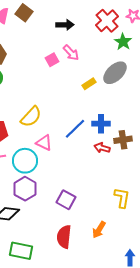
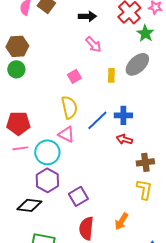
pink square: (52, 60) -> (74, 76), moved
yellow rectangle: (89, 84) -> (111, 75), turned -56
yellow semicircle: (31, 117) -> (69, 107), moved, turned -55
brown cross: (123, 140) -> (145, 162), moved
purple square: (66, 200) -> (78, 196), moved, turned 30

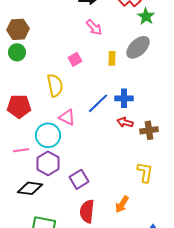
yellow semicircle: (69, 107) -> (55, 85), moved
pink line: (20, 148) -> (21, 150), moved
brown cross: (145, 162) -> (149, 130), moved

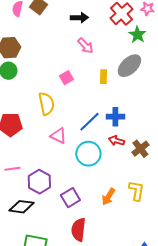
brown cross: (149, 130) -> (140, 149), turned -30
cyan circle: (48, 135) -> (88, 154), moved
orange arrow: (122, 204) -> (108, 197), moved

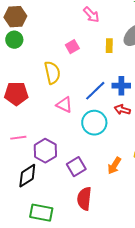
black diamond: (21, 207) -> (27, 176), turned -40

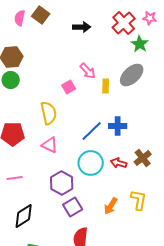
pink arrow: (91, 15) -> (88, 71), moved
pink triangle: (64, 105) -> (50, 145), moved
red arrow: (122, 110) -> (119, 163), moved
purple hexagon: (45, 151) -> (62, 183), moved

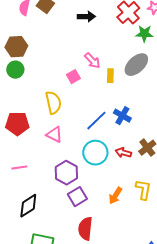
green star: (140, 44) -> (144, 34), turned -30
blue cross: (118, 126) -> (122, 116), turned 30

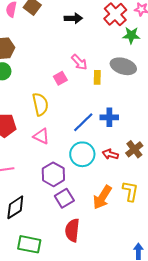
gray ellipse: (136, 65) -> (123, 66), turned 60
blue cross: (122, 116) -> (109, 117), turned -30
orange arrow: (115, 196) -> (102, 197), size x1.4

